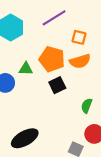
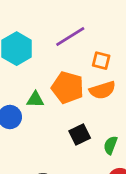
black square: (57, 85) -> (80, 134), moved

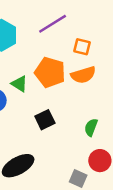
green triangle: (35, 100) -> (19, 84), turned 30
black square: (80, 134) -> (45, 120), moved

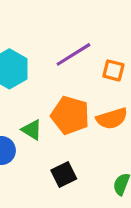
orange square: (82, 47) -> (113, 70), moved

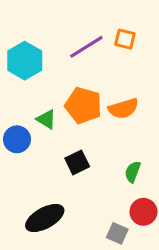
orange square: (113, 70) -> (125, 39), moved

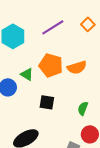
orange square: (125, 39) -> (88, 24), moved, turned 32
black square: (77, 162) -> (47, 102), turned 35

